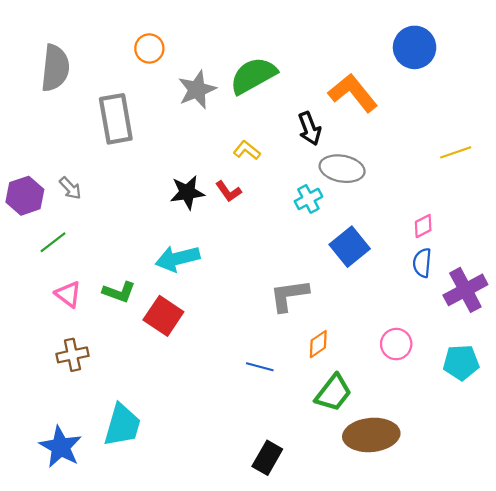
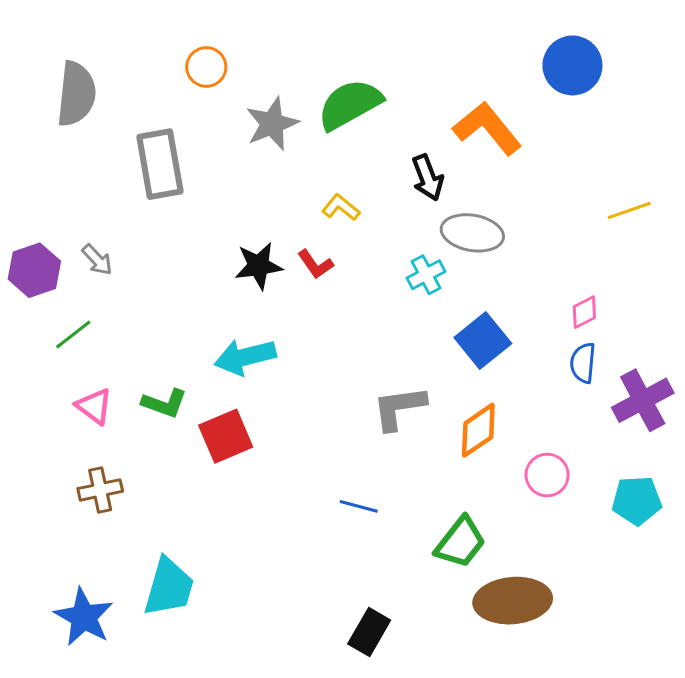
red square: (163, 316) -> (226, 436), turned 33
orange diamond: (318, 344) -> (478, 430), moved, size x1.4

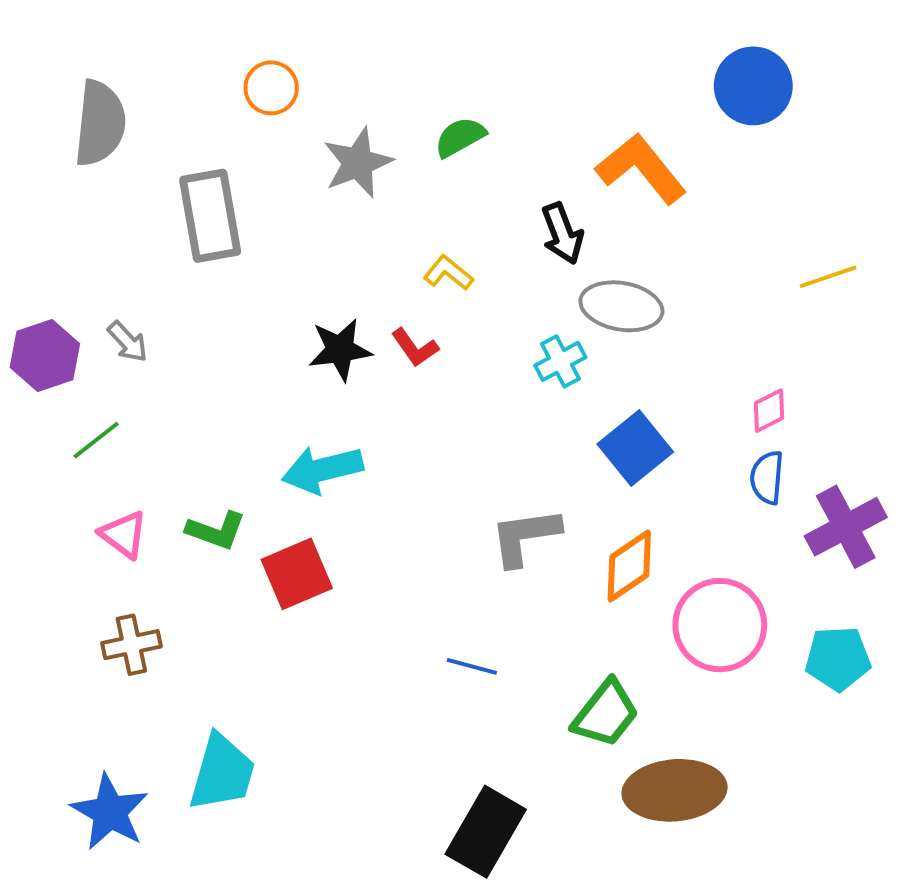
green semicircle: (350, 104) -> (460, 137), size x0.6
pink circle: (547, 475) -> (720, 625), size x1.6
black rectangle: (369, 632) -> (486, 832), size x1.4

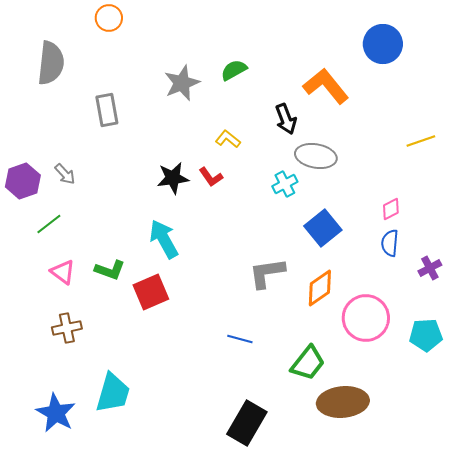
orange circle: (271, 88) -> (109, 18), moved
gray rectangle: (210, 216) -> (107, 110), size x0.7
cyan arrow: (322, 470) -> (164, 239), turned 75
purple cross: (846, 527) -> (430, 268), size x0.6

